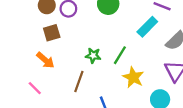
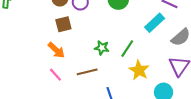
brown line: (79, 82) -> (87, 72), turned 54
pink line: (35, 88) -> (55, 75), moved

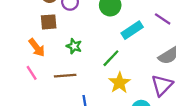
cyan rectangle: (155, 23) -> (132, 30), moved
green star: (102, 48) -> (74, 46), moved

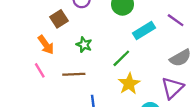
brown square: (49, 22) -> (59, 19), turned -30

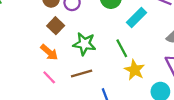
green star: (84, 45) -> (84, 44), size x1.5
green line: (121, 58) -> (122, 48), turned -60

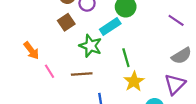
cyan rectangle: (136, 18) -> (110, 26), moved
orange arrow: (49, 52) -> (31, 51), moved

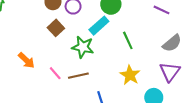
green line: (126, 58) -> (128, 40), moved
pink line: (49, 71) -> (55, 73), moved

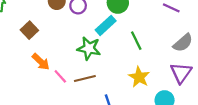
brown square: (56, 28) -> (29, 30), moved
orange arrow: (26, 60) -> (41, 62), moved

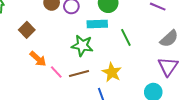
cyan rectangle: (106, 25) -> (97, 24), turned 42
yellow star: (139, 77) -> (112, 72), moved

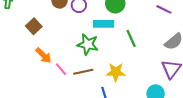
yellow star: (112, 72) -> (116, 72), turned -30

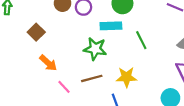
pink line: (61, 69) -> (64, 87), moved

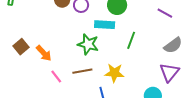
brown square: (36, 32) -> (21, 47), moved
green line: (141, 40) -> (131, 40), turned 42

